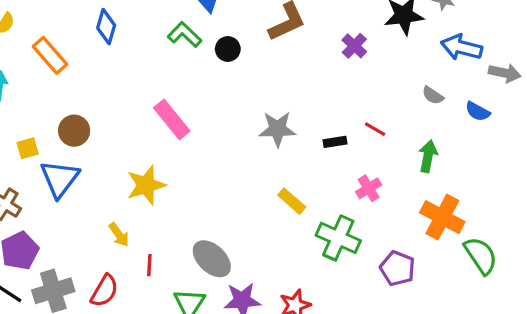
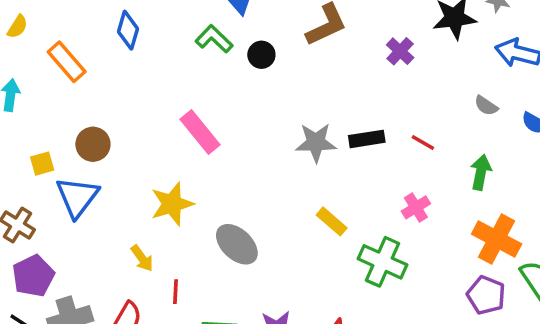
black rectangle: (335, 142) -> (367, 139), moved, size x1.4
gray ellipse: (212, 259) -> (237, 244), moved
purple pentagon: (397, 268) -> (486, 295), moved

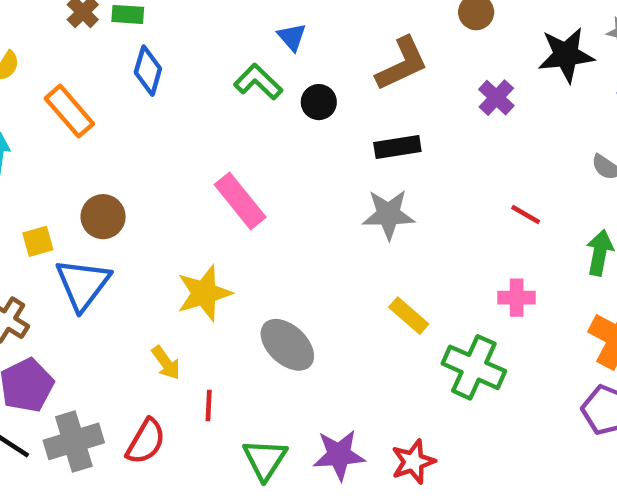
black rectangle: (367, 139) -> (397, 147), moved
pink cross: (416, 207) -> (517, 298), turned 32

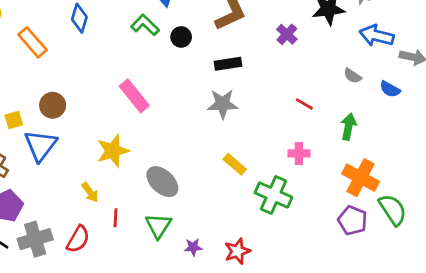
purple star: (339, 455) -> (193, 247), size x0.6
green triangle: (265, 459) -> (158, 226), moved

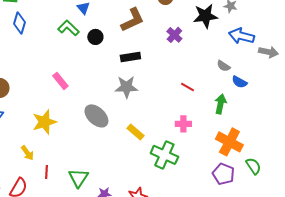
blue semicircle: (390, 89) -> (239, 82), moved
pink rectangle: (134, 96) -> (60, 81), size x0.7
gray ellipse: (162, 182) -> (96, 116), moved
green semicircle: (393, 210) -> (253, 166), size x0.7

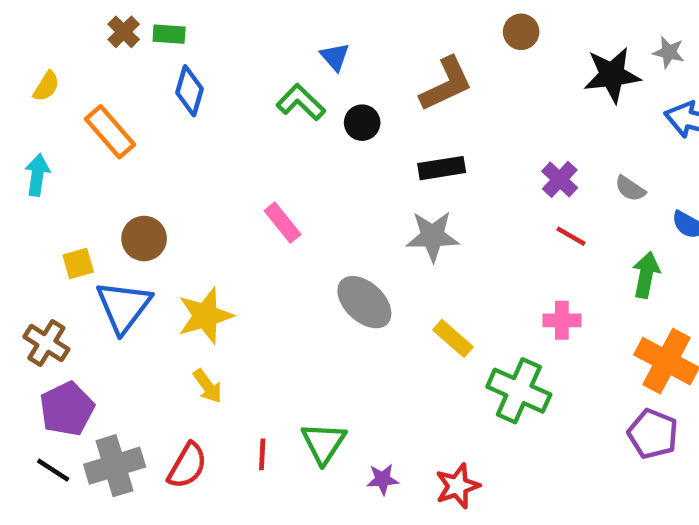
purple cross: (174, 35) -> (560, 179), moved
gray semicircle: (223, 66) -> (630, 189), moved
yellow star: (44, 122) -> (205, 316), moved
red line: (46, 172) -> (262, 454), moved

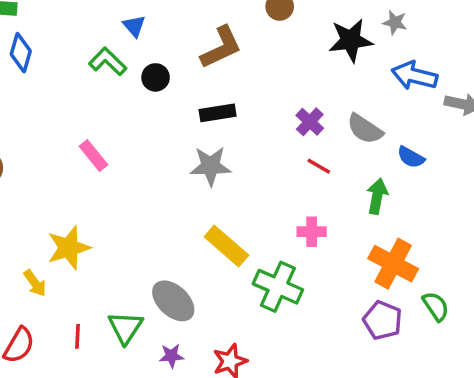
gray semicircle: (630, 189) -> (365, 129), size x1.5
gray ellipse: (364, 302) -> (173, 301), moved
yellow star: (205, 316) -> (69, 248), moved
yellow rectangle: (453, 338) -> (226, 246), size x1.4

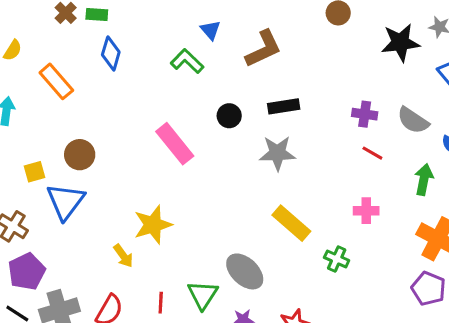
brown L-shape: (221, 47) -> (263, 49), moved
black circle: (156, 77) -> (229, 116), moved
purple cross: (310, 122) -> (365, 114), turned -35
pink rectangle: (93, 155) -> (175, 144), size x1.5
green cross: (278, 287) -> (337, 259), size x0.6

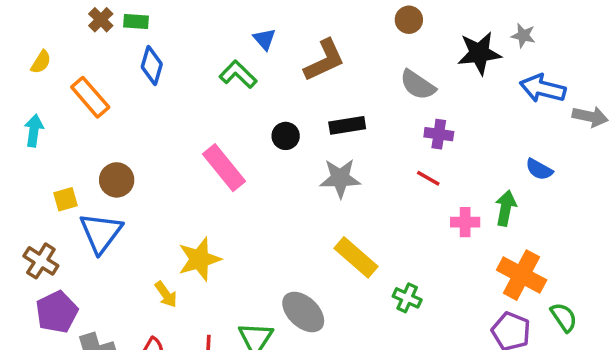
gray semicircle: (413, 120) -> (418, 85), moved
red line: (372, 153) -> (428, 178), moved
pink cross: (366, 211) -> (465, 222), moved

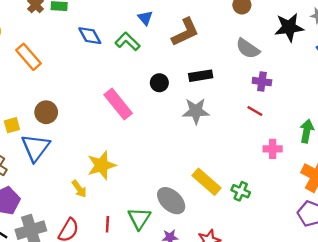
blue diamond: (152, 66) -> (90, 36), moved, turned -45
pink cross: (465, 222) -> (273, 149), moved
yellow rectangle: (356, 257) -> (207, 182), moved

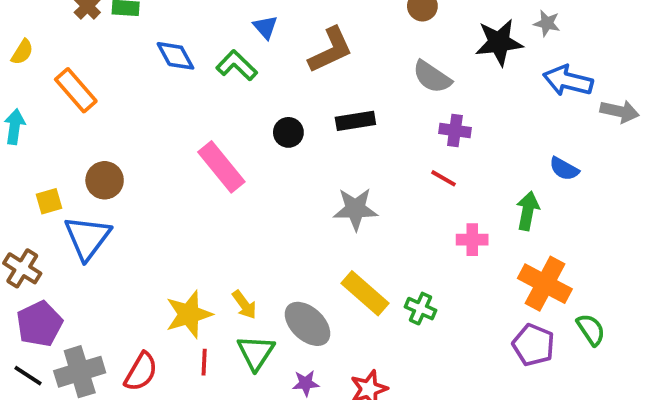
gray star: (196, 111) -> (355, 209), moved
yellow star: (102, 165) -> (189, 314), moved
yellow arrow: (79, 189) -> (244, 305), moved

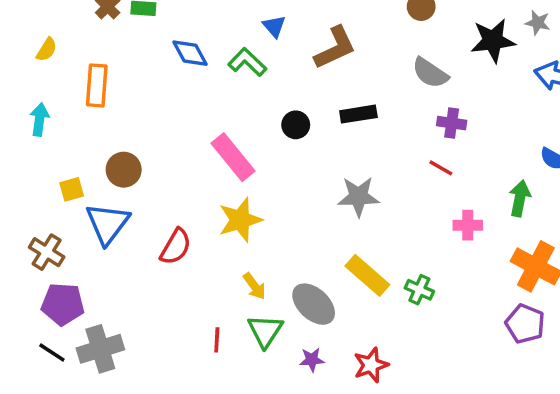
orange rectangle: (76, 90) -> (97, 85), turned 45
yellow star: (189, 314) -> (240, 220), moved
purple pentagon: (39, 324) -> (63, 304), turned 30
red semicircle: (141, 372) -> (176, 247), moved

